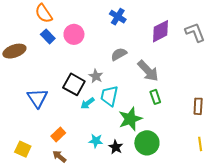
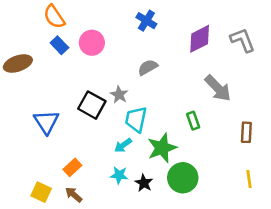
gray arrow: (148, 71) -> (218, 88), moved
cyan arrow: (88, 103) -> (123, 145), moved
yellow square: (23, 149) -> (41, 192), moved

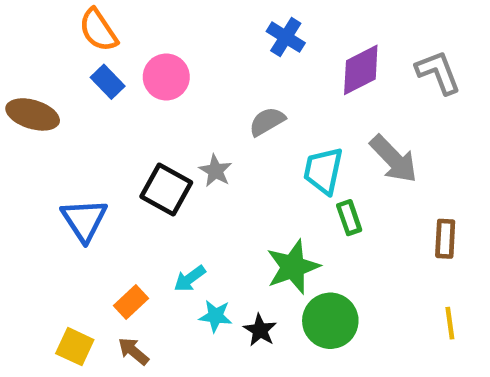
blue cross: (146, 21) -> (286, 37), moved
brown ellipse: (18, 63) -> (33, 114), turned 36
cyan trapezoid: (136, 119) -> (323, 171), moved
cyan arrow: (123, 145) -> (190, 279), moved

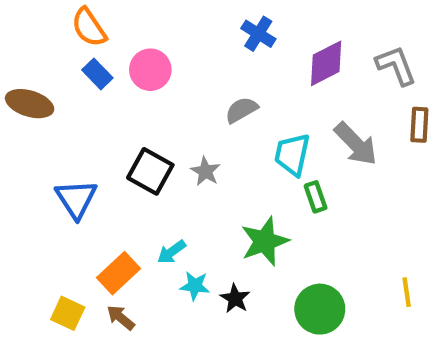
gray star: (215, 171) -> (205, 171), moved
brown rectangle: (445, 239) -> (419, 125), moved
orange rectangle: (131, 302) -> (119, 273), size x1.4
green circle: (330, 321) -> (320, 309), moved

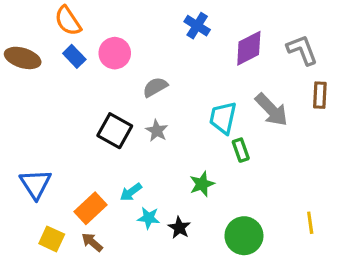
brown ellipse: (30, 104) -> (23, 58), moved
gray semicircle: (241, 110) -> (155, 87), moved
blue triangle: (76, 199) -> (36, 184), moved
green star: (265, 241) -> (202, 184), size x0.7

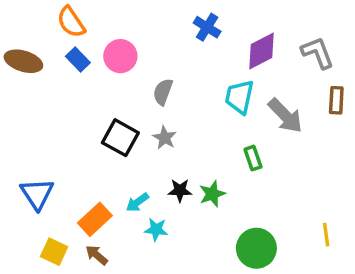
gray semicircle: (155, 87) -> (163, 92), turned -40
cyan trapezoid: (223, 118) -> (239, 97), moved
black star: (179, 228) -> (180, 190), moved, turned -30

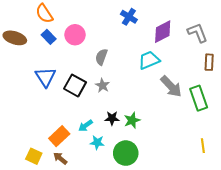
cyan trapezoid: (239, 97) -> (149, 60), turned 55
gray arrow: (285, 116) -> (171, 87), moved
green rectangle: (253, 158) -> (199, 98), moved, size x1.6
blue triangle: (37, 194) -> (45, 77), moved
green circle: (256, 248) -> (126, 153), moved

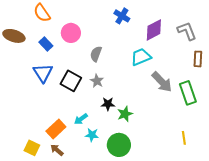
blue rectangle: (49, 37) -> (46, 44), moved
black star: (112, 118) -> (108, 104), moved
yellow line: (203, 146) -> (184, 138), moved

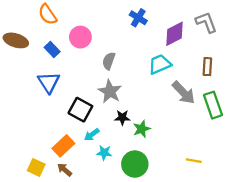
gray L-shape: (187, 31) -> (206, 22), moved
brown rectangle: (198, 59) -> (207, 67), moved
black square: (71, 81) -> (80, 110), moved
gray star: (97, 81) -> (110, 91), size x1.5
yellow line: (184, 138) -> (194, 161), moved, turned -72

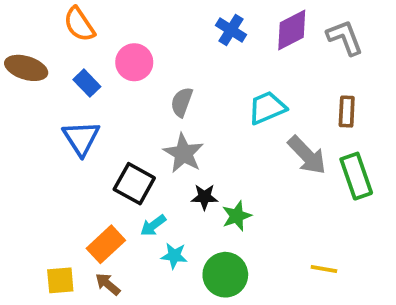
purple diamond: (174, 34) -> (292, 30), moved
yellow square: (36, 167) -> (60, 280), turned -30

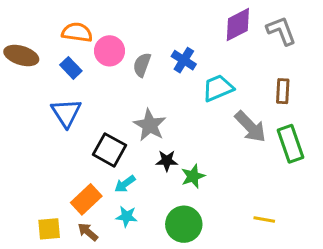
orange semicircle: (79, 24) -> (77, 32), moved, turned 132
blue cross: (231, 30) -> (184, 60), moved
gray semicircle: (182, 102) -> (142, 65), moved
cyan star: (174, 256) -> (127, 216), moved

